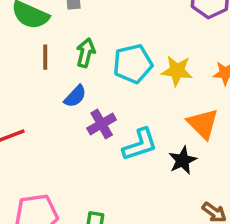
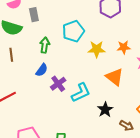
brown line: (45, 57) -> (11, 55), moved
cyan pentagon: (133, 64) -> (73, 31), moved
black star: (183, 160) -> (105, 110), moved

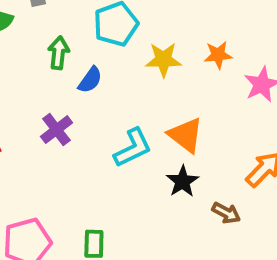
blue semicircle: (42, 70) -> (90, 80), moved
orange triangle: (114, 77) -> (186, 135), moved
purple cross: (58, 84) -> (56, 130), moved

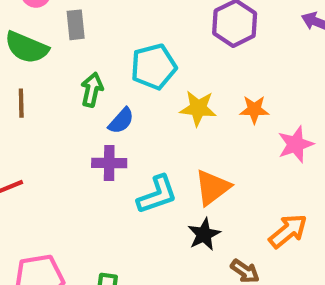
purple cross: (56, 130) -> (109, 163), moved, turned 32
orange triangle: (186, 135) -> (212, 187), turned 39

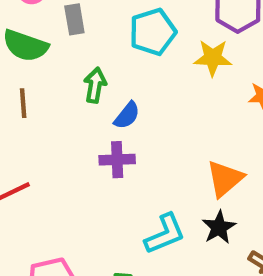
cyan pentagon: (154, 67) -> (153, 32), moved
yellow star: (198, 108) -> (213, 58), moved
cyan L-shape: (157, 195) -> (165, 234), moved

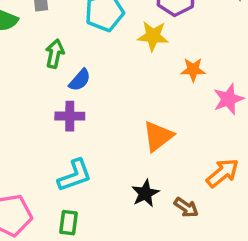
black star: (219, 227) -> (145, 193), moved
cyan L-shape: (165, 234) -> (75, 175), moved

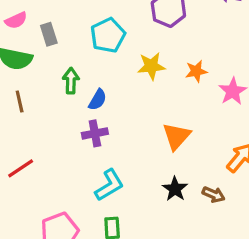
yellow star: (153, 36) -> (151, 66), moved

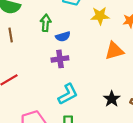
blue semicircle: (98, 100) -> (63, 37), turned 40
orange triangle: (176, 136) -> (114, 51), moved, turned 30

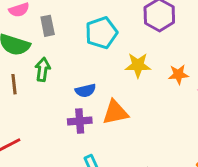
green arrow: (46, 23) -> (43, 69), moved
orange triangle: (114, 51) -> (115, 112), moved

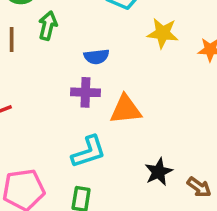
orange triangle: (115, 112) -> (126, 109), moved

